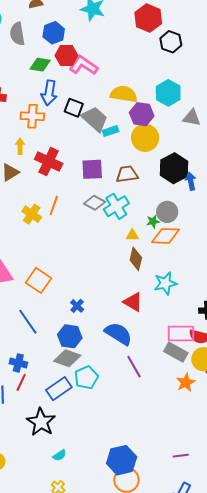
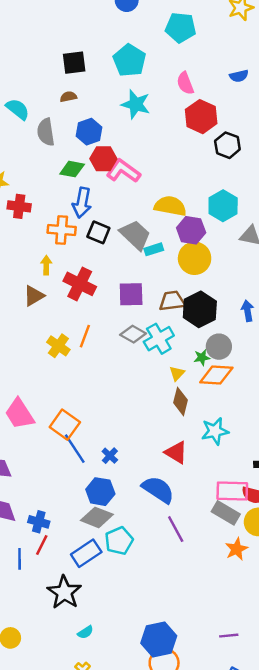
black square: (74, 108) -> (98, 232), moved
black hexagon: (174, 168) -> (200, 309), moved
yellow triangle: (132, 235) -> (177, 373), turned -48
blue line: (28, 322) -> (75, 449), moved

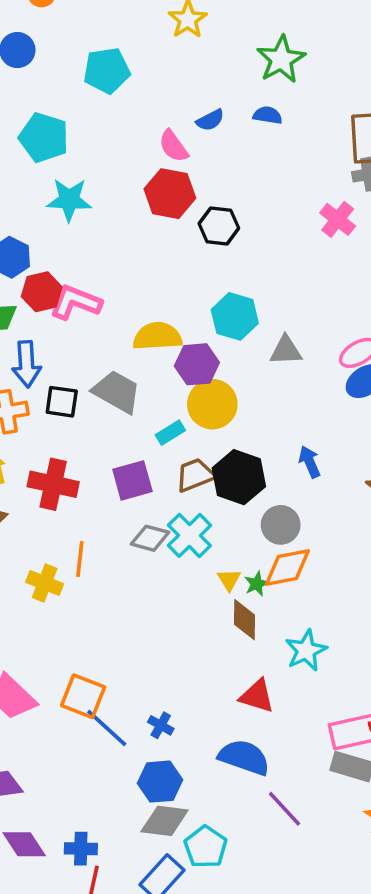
pink semicircle: (185, 83) -> (173, 146), moved
cyan rectangle: (154, 249) -> (170, 433), moved
green star: (202, 358) -> (257, 584), moved

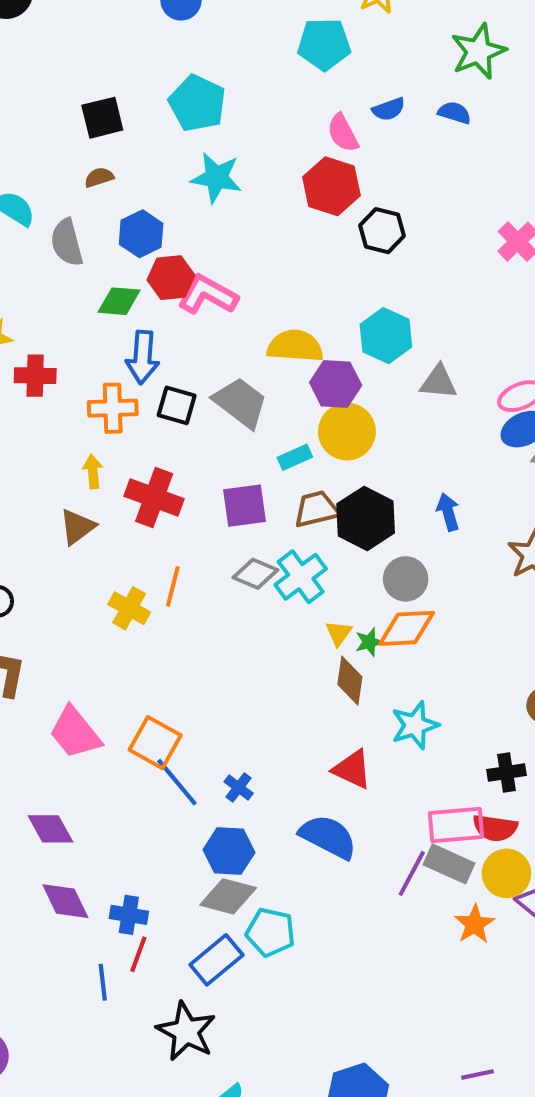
cyan pentagon: (107, 70) -> (324, 44), moved
purple line: (284, 809) -> (412, 873), moved, turned 63
cyan pentagon: (206, 847) -> (271, 932), turned -30

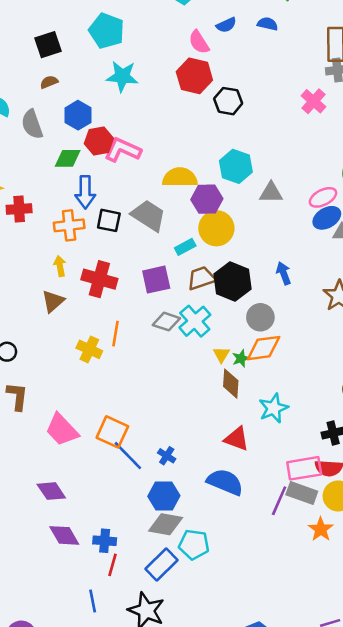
blue line: (103, 982) -> (93, 601), moved

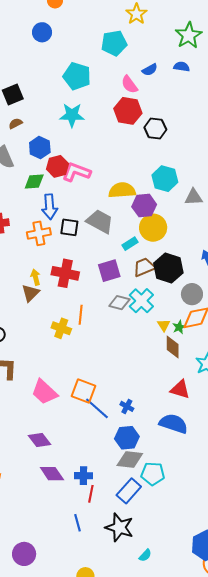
cyan pentagon: (107, 31) -> (77, 76), moved
yellow arrow: (60, 266) -> (35, 277), moved

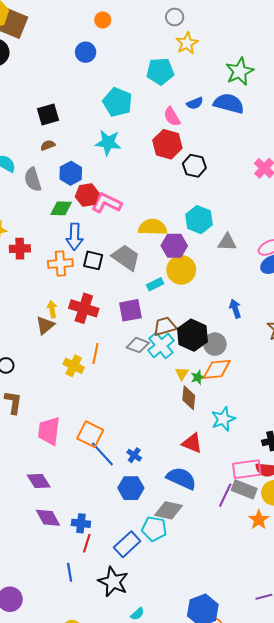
blue semicircle: (182, 67) -> (229, 103), size x1.8
brown trapezoid: (144, 267) -> (165, 326), moved
black hexagon: (168, 268) -> (192, 335), moved
pink trapezoid: (44, 392) -> (49, 431), turned 48
gray diamond: (130, 460) -> (168, 510), moved

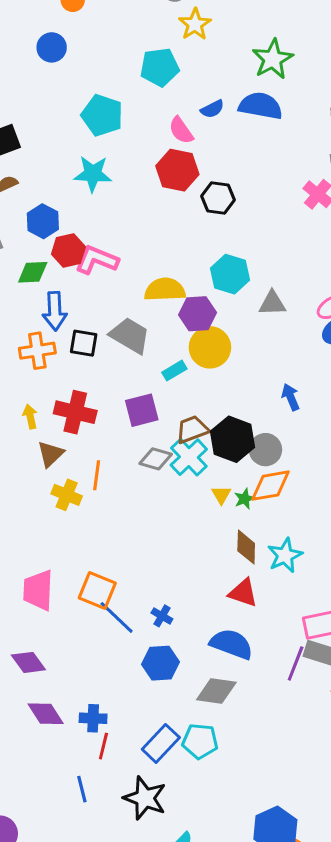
brown triangle: (45, 325) -> (51, 454), moved
brown diamond: (189, 398) -> (246, 547), moved
cyan pentagon: (154, 529) -> (200, 741), moved

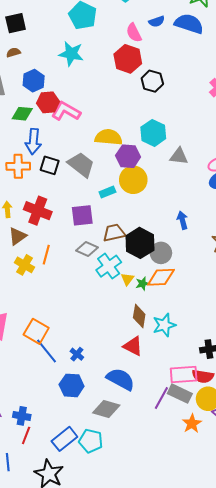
cyan cross: (189, 457) -> (109, 266), moved

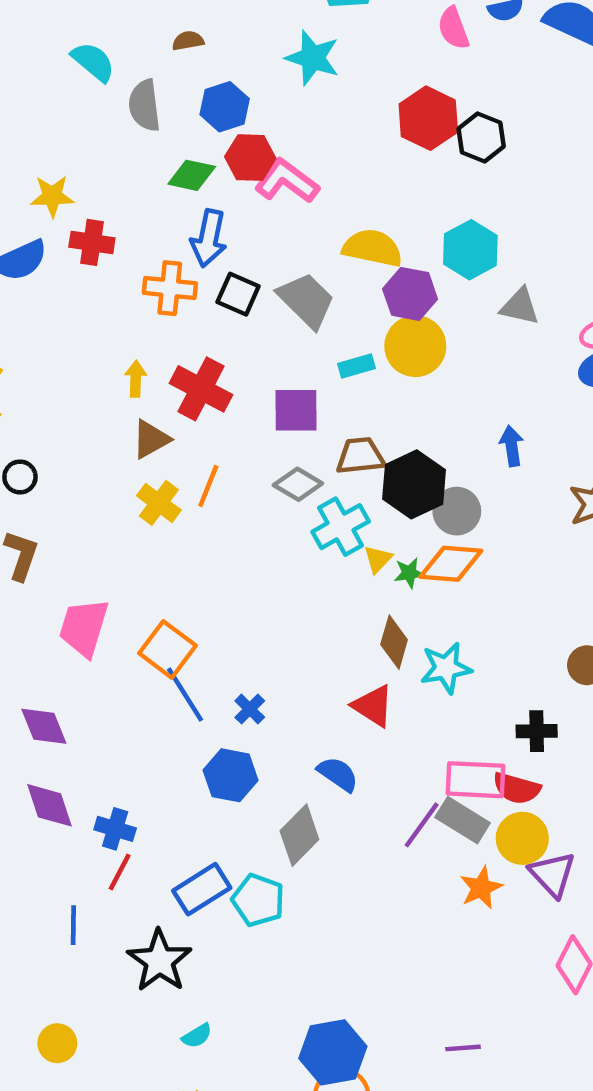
red hexagon: (128, 59) -> (428, 118), moved
blue semicircle: (121, 379) -> (338, 774), size x0.7
gray diamond: (106, 409) -> (299, 835), turned -68

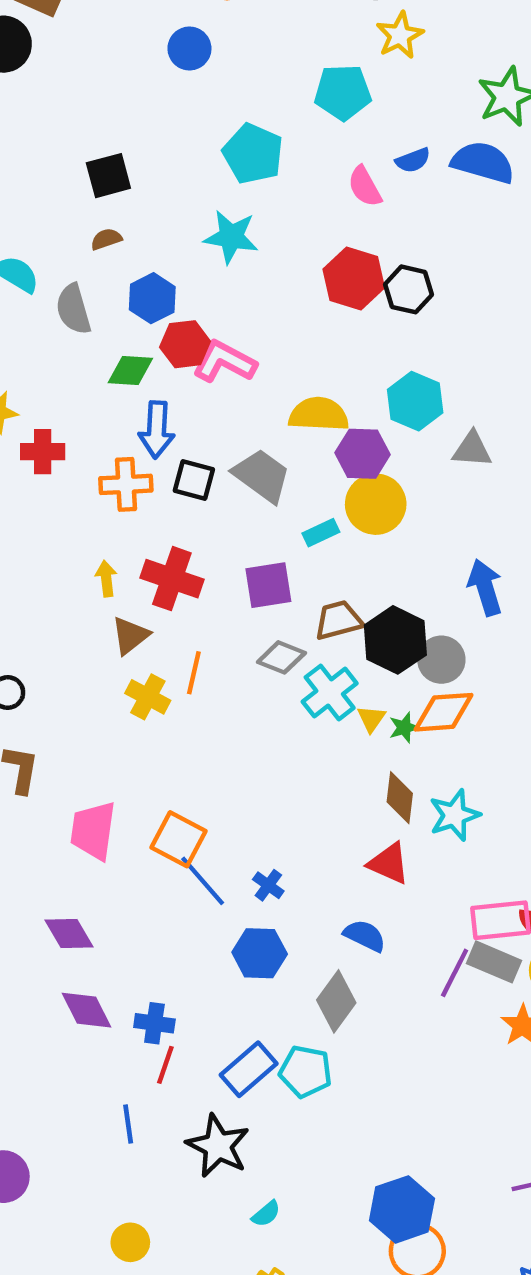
blue arrow: (512, 446) -> (485, 587), size x1.4

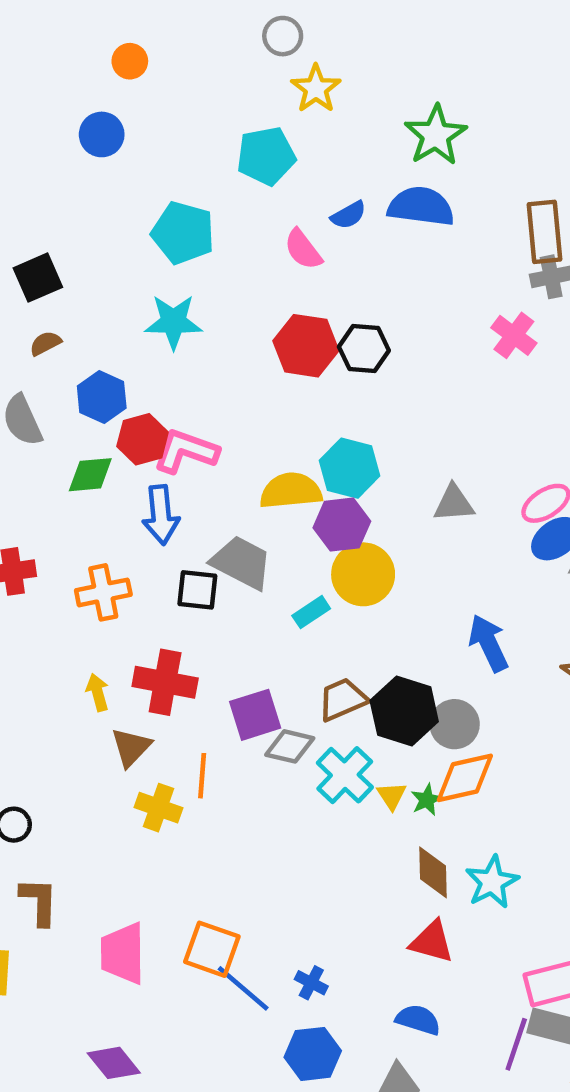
cyan hexagon: (415, 401) -> (350, 468), moved
blue arrow: (157, 430) -> (161, 515), moved
black square: (194, 480) -> (197, 590), moved
purple square: (268, 585) -> (255, 715), moved

